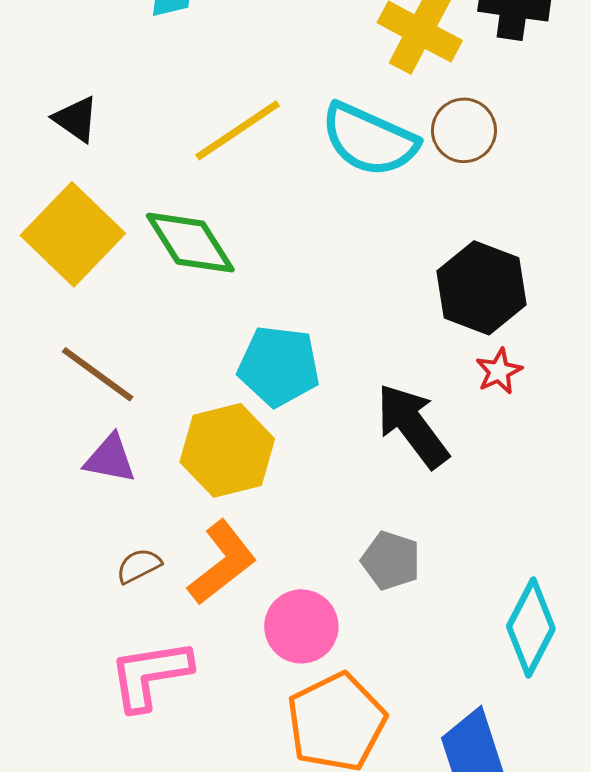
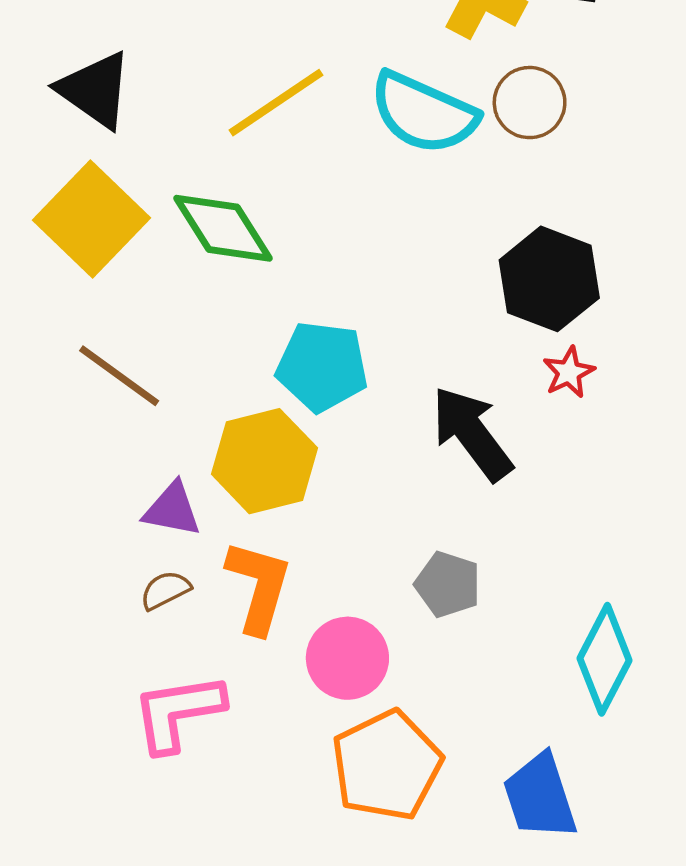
black triangle: (76, 119) -> (95, 90), size x1.5
purple triangle: (110, 459) -> (172, 509), moved
orange L-shape: (222, 563) -> (259, 587), turned -36

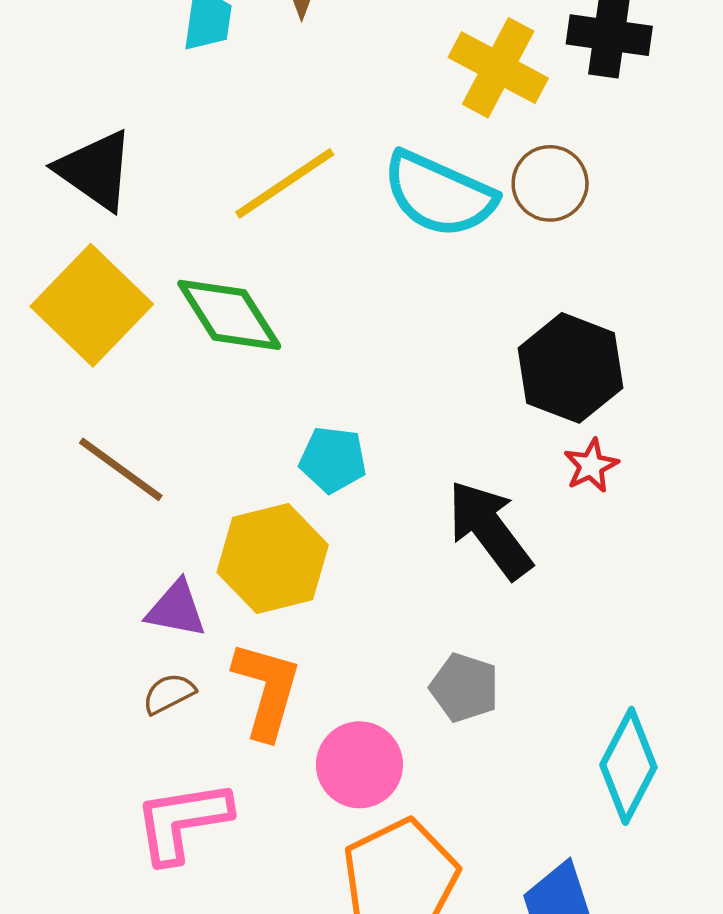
cyan pentagon: (322, 367) -> (333, 460), size x0.7

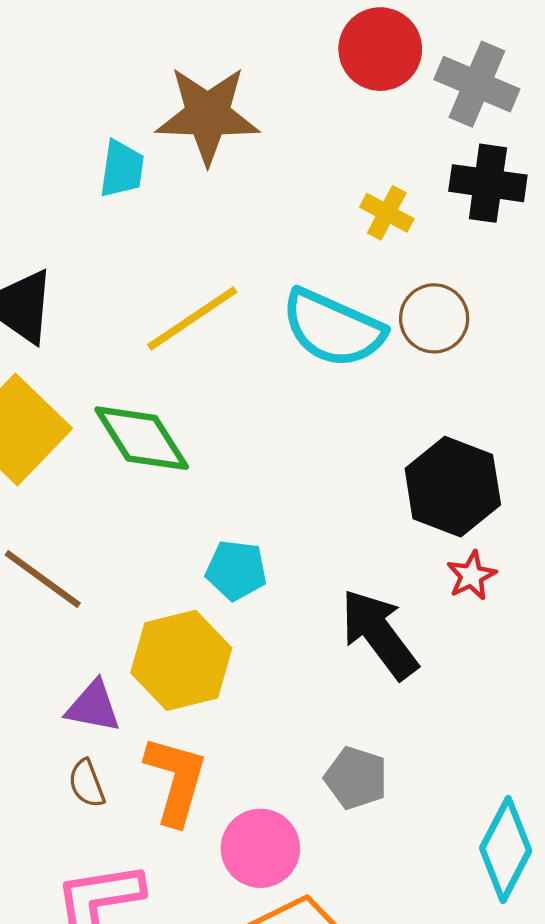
yellow cross: (498, 68) -> (387, 213), size x0.6
brown semicircle: (169, 694) -> (87, 783), turned -84

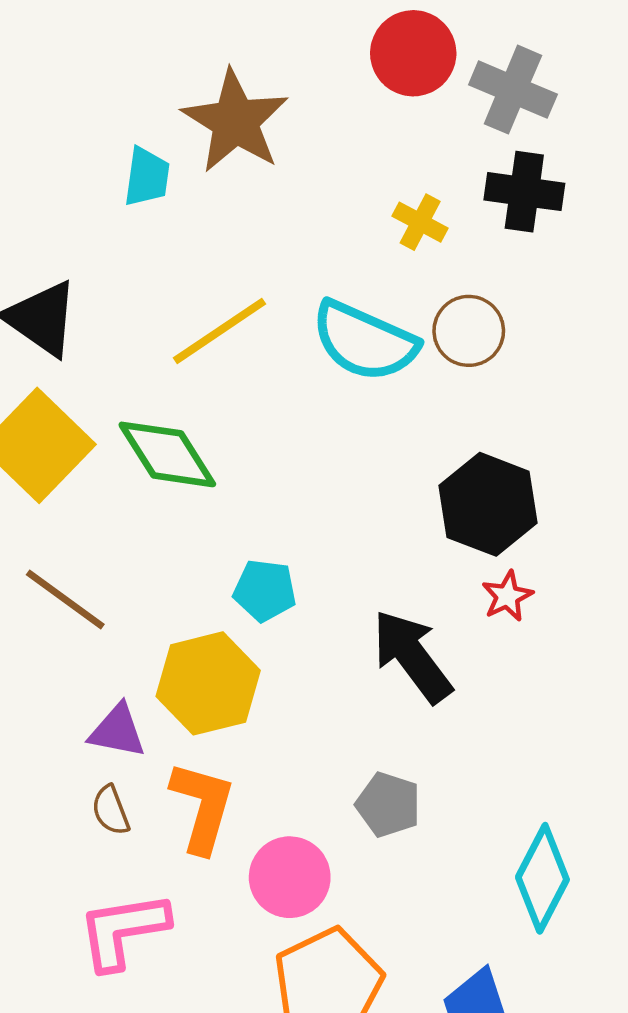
brown star: (208, 115) -> (235, 121), turned 30

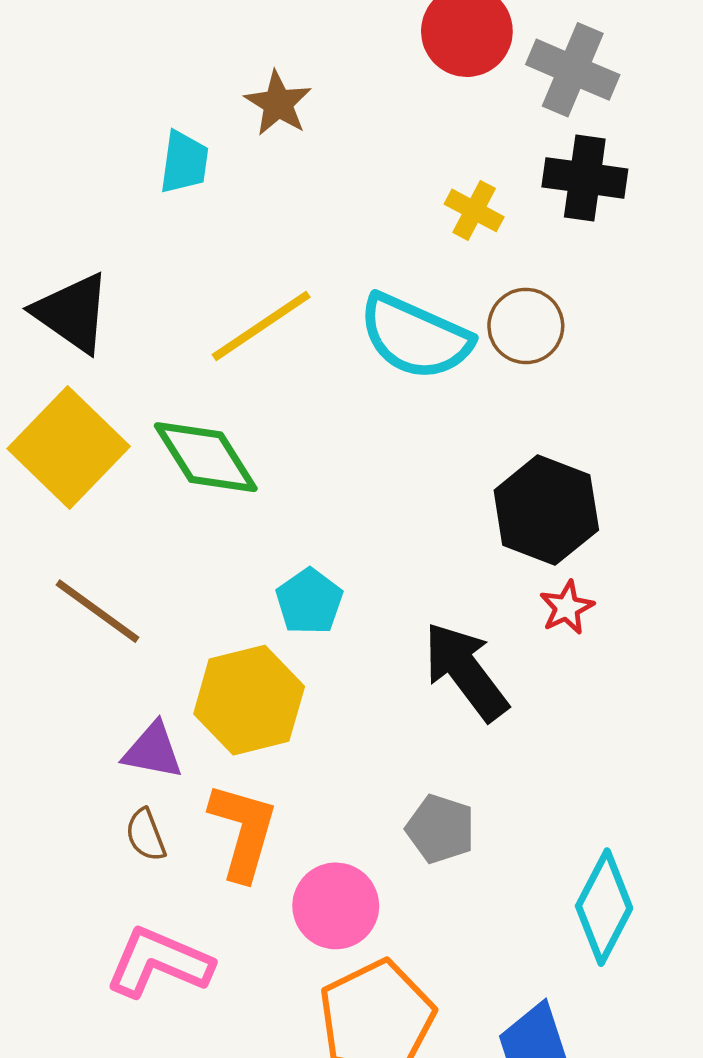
brown star: (235, 121) -> (278, 103), size x0.6
cyan pentagon: (265, 590) -> (309, 601), turned 30
pink L-shape: (123, 930) -> (159, 962), turned 32

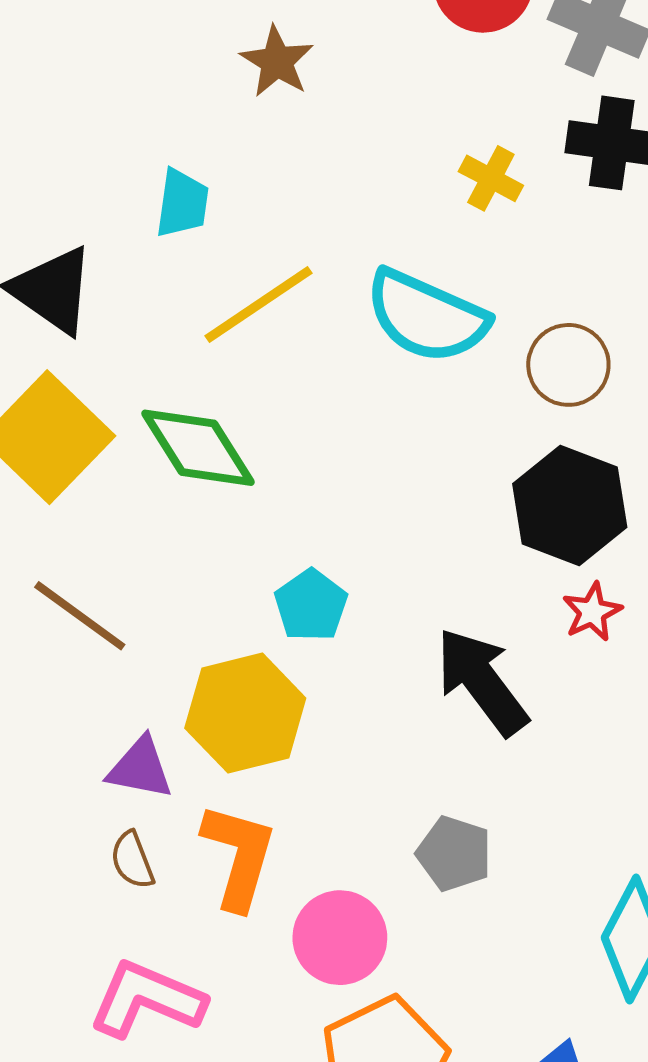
cyan trapezoid: (184, 162) -> (182, 203), moved
brown circle: (526, 326) -> (568, 365), moved

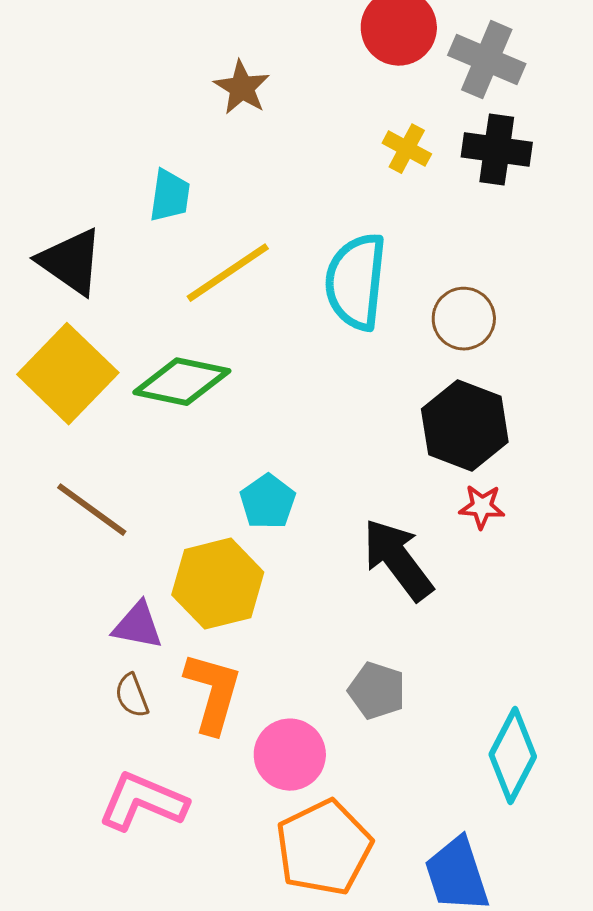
yellow cross: (491, 178) -> (407, 149), moved
cyan semicircle: (427, 316) -> (356, 282), turned 72
green diamond: (198, 448) -> (182, 382), turned -46
red star: (592, 612) -> (482, 507), turned 30

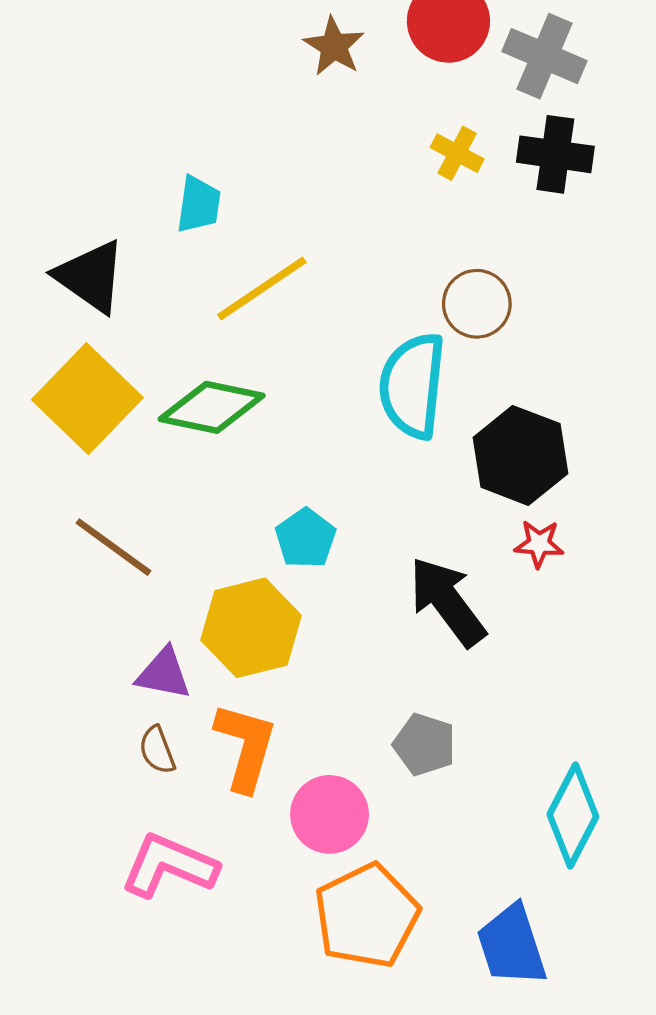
brown star: (242, 88) -> (334, 46), moved
cyan semicircle: (356, 282) -> (412, 386), moved
brown circle: (464, 319) -> (477, 304), moved

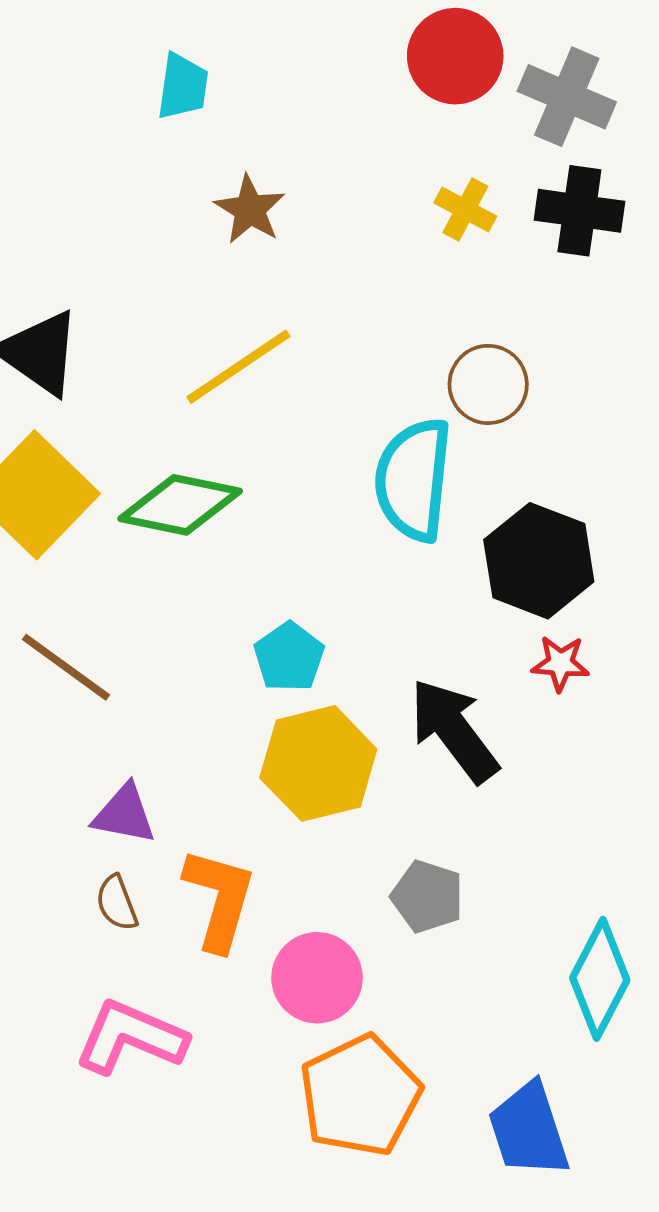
brown star: (334, 46) -> (250, 210), moved
cyan trapezoid: (199, 204) -> (183, 87), moved
yellow hexagon: (251, 628) -> (318, 763), moved

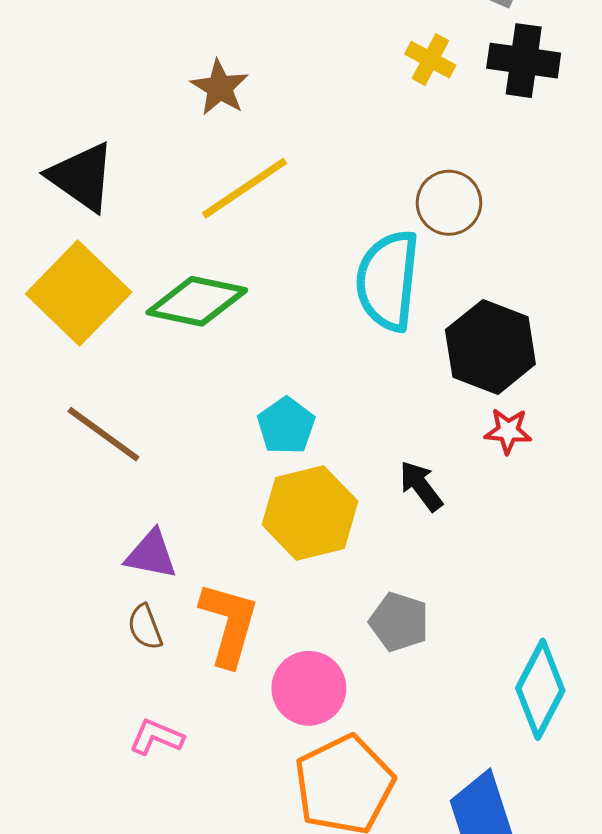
brown star: (250, 210) -> (220, 88), moved
black arrow: (454, 731) -> (421, 486), size x0.6
pink L-shape: (131, 1037) -> (156, 737), size x0.6

